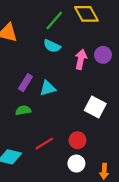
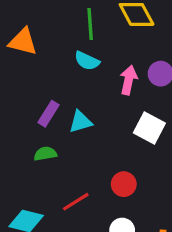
green line: (54, 21) -> (90, 24), turned -45
white square: (95, 107) -> (149, 128), moved
red circle: (78, 140) -> (124, 184), moved

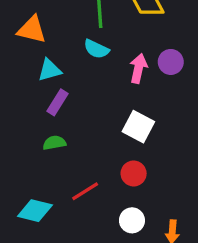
cyan triangle: (81, 122) -> (50, 70), moved
white square: (149, 128) -> (138, 127), moved

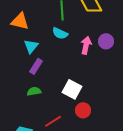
cyan triangle: (50, 70) -> (31, 46), turned -35
white square: (138, 127) -> (72, 89), moved

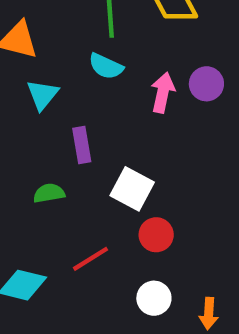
purple rectangle: (36, 66) -> (82, 145), moved, turned -42

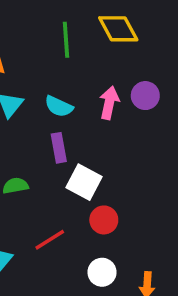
cyan semicircle: (106, 66) -> (59, 106), moved
purple rectangle: (82, 145) -> (59, 148), moved

